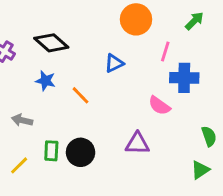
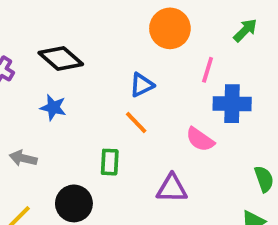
orange line: (81, 95) -> (136, 123), moved
green rectangle: (51, 151) -> (110, 162), moved
black circle: (81, 152) -> (74, 203), moved

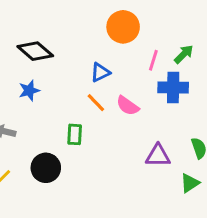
green arrow: (245, 30) -> (184, 54), moved
blue star: (53, 107) -> (29, 91), turned -30
pink semicircle: (200, 139) -> (128, 106), moved
purple triangle: (172, 188) -> (158, 156), moved

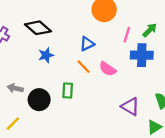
blue star: (29, 91) -> (46, 55), moved
purple triangle: (158, 156) -> (130, 106), turned 30
black circle: (46, 168) -> (39, 100), moved

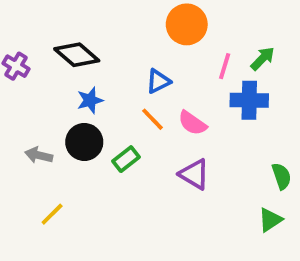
green rectangle: (68, 91) -> (126, 159), turned 49
black circle: (39, 100) -> (84, 142), moved
purple triangle: (130, 106) -> (194, 174), moved
yellow line: (13, 124) -> (52, 214), moved

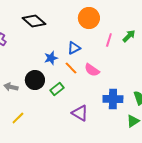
black diamond: (77, 55) -> (34, 21), moved
blue star: (90, 100) -> (51, 58), moved
blue cross: (249, 100) -> (113, 99), moved
purple triangle: (194, 174) -> (80, 113), moved

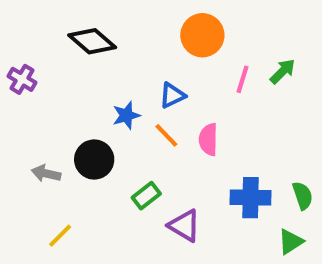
pink semicircle: (92, 70) -> (208, 139), turned 56
green rectangle: (57, 89) -> (146, 196), moved

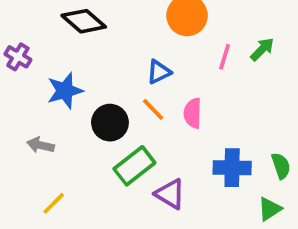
blue star: (126, 115) -> (65, 91), moved, size x1.4
black circle: (94, 159) -> (110, 123), moved
green rectangle: (146, 196) -> (134, 166), size x1.5

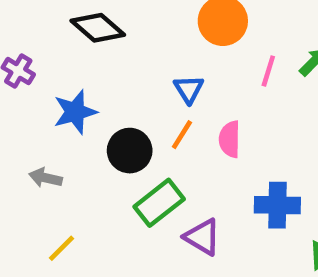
blue triangle: (159, 72) -> (189, 89), turned -36
orange line: (153, 109) -> (182, 135), turned 76

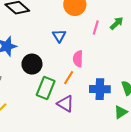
orange line: (182, 135) -> (69, 78), moved
green rectangle: (159, 203) -> (46, 88), turned -30

